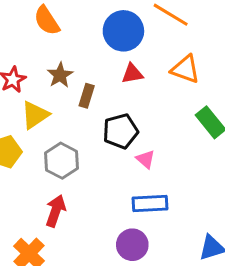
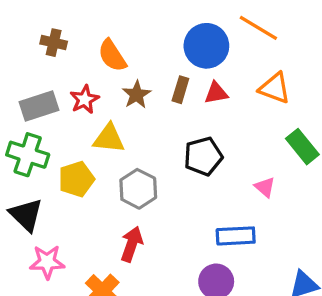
orange semicircle: (47, 21) -> (112, 56), moved
brown rectangle: (87, 96) -> (180, 90), moved
yellow triangle: (35, 115) -> (109, 138), turned 40
pink triangle: (146, 159) -> (265, 187), moved

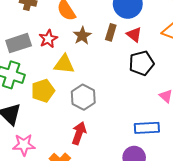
red triangle: (216, 93) -> (134, 35), turned 49
black pentagon: (203, 156) -> (142, 63), moved

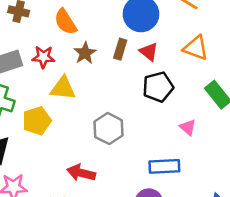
red star: (48, 39) -> (43, 57), turned 30
gray hexagon: (83, 97) -> (108, 129), moved
red arrow: (79, 133) -> (81, 173), turned -95

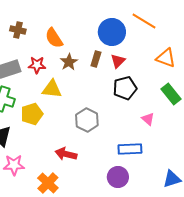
orange triangle: (196, 48) -> (166, 58), moved
red triangle: (149, 52) -> (118, 61), turned 35

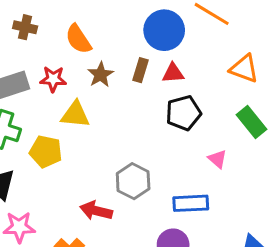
red triangle: (118, 61) -> (173, 73), turned 42
yellow pentagon: (32, 114) -> (46, 152), turned 30
gray hexagon: (87, 120) -> (133, 181), moved

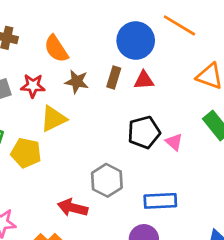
brown star: (101, 75) -> (77, 82), turned -30
black pentagon: (183, 113) -> (144, 132), moved
yellow triangle: (75, 115) -> (53, 119), turned -32
pink triangle: (217, 159) -> (174, 142), moved

